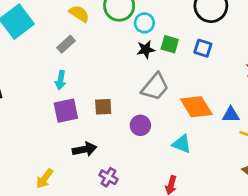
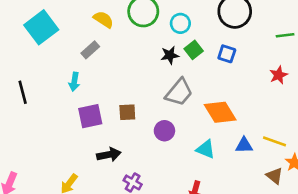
cyan circle: (144, 23) -> (180, 23), moved
green square: (170, 44) -> (194, 50), turned 36
cyan arrow: (61, 80) -> (74, 82), moved
blue triangle: (231, 115) -> (244, 145), moved

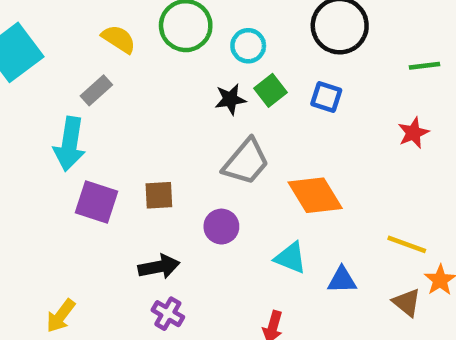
cyan arrow: (74, 82) -> (70, 144), size x1.6
purple square: (90, 116) -> (96, 202), turned 30
blue triangle: (244, 145) -> (342, 280), moved
black arrow: (109, 155) -> (159, 267), moved

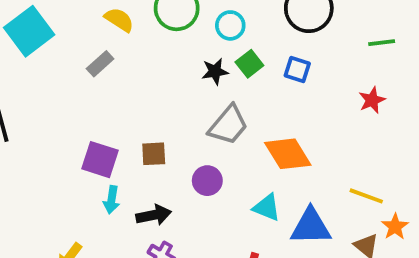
cyan arrow: (70, 144) -> (112, 200), moved, size x0.6
blue triangle: (342, 280) -> (311, 227), size x1.6

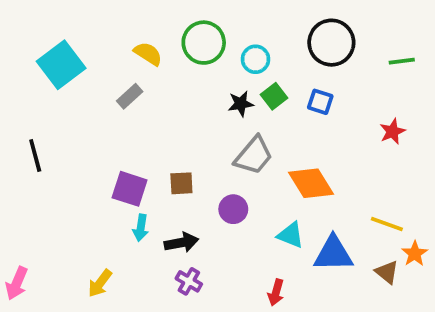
green line: (382, 43) -> (402, 61), moved

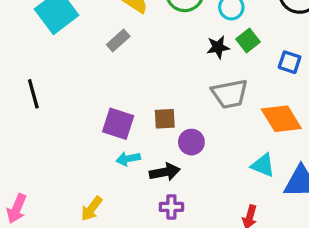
blue square: (320, 102) -> (290, 62), moved
gray trapezoid: (254, 156) -> (230, 94), turned 39
purple circle: (233, 209) -> (191, 142), moved
cyan arrow: (141, 228) -> (128, 159), turned 70
purple cross: (189, 281) -> (171, 207), turned -30

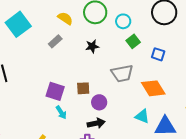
black star: (218, 47) -> (92, 46), moved
cyan arrow: (128, 159) -> (61, 112), turned -112
black arrow: (165, 172) -> (96, 123), moved

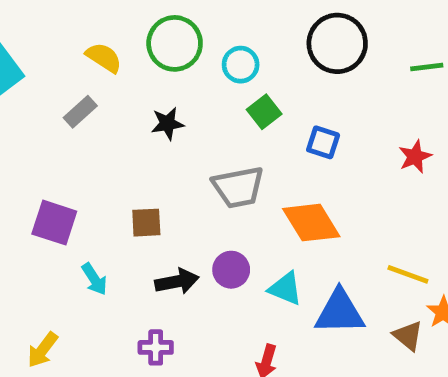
purple square: (55, 91) -> (54, 223), moved
purple circle: (99, 102) -> (231, 270), moved
black arrow: (96, 123) -> (177, 281), moved

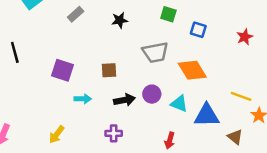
green square: (264, 112) -> (168, 14), turned -35
cyan arrow: (94, 279) -> (83, 99), turned -56
brown triangle: (408, 336) -> (235, 137), moved

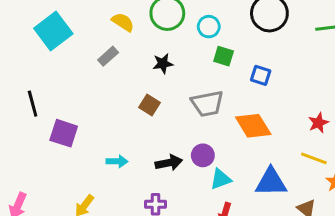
red star: (245, 37) -> (318, 123), moved
purple square: (62, 70) -> (64, 133), moved
brown square: (109, 70) -> (150, 105), moved, turned 35
cyan triangle: (179, 104) -> (221, 179), moved, turned -42

